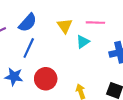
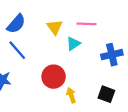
blue line: (29, 48) -> (17, 50), turned -66
red circle: (46, 79) -> (54, 77), moved

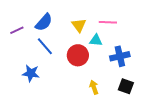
cyan triangle: (73, 44) -> (96, 40), turned 40
blue cross: (112, 55) -> (120, 56), moved
red circle: (54, 77) -> (78, 55), moved

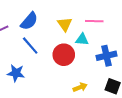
yellow arrow: (94, 87) -> (80, 87), turned 88

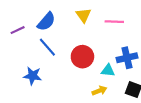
yellow triangle: (65, 24) -> (83, 15), moved
cyan triangle: (82, 39) -> (108, 70), moved

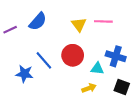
yellow triangle: (83, 15) -> (79, 25), moved
blue line: (47, 47) -> (44, 60), moved
blue cross: (127, 58) -> (116, 56), turned 30

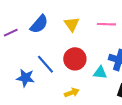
yellow triangle: (79, 25) -> (72, 24), moved
yellow arrow: (89, 88) -> (72, 93), moved

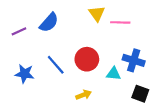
yellow triangle: (72, 24) -> (97, 14), moved
blue star: (25, 78) -> (24, 74), moved

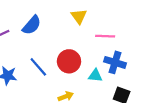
pink line: (120, 22) -> (105, 36), moved

